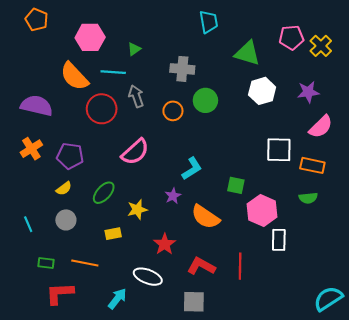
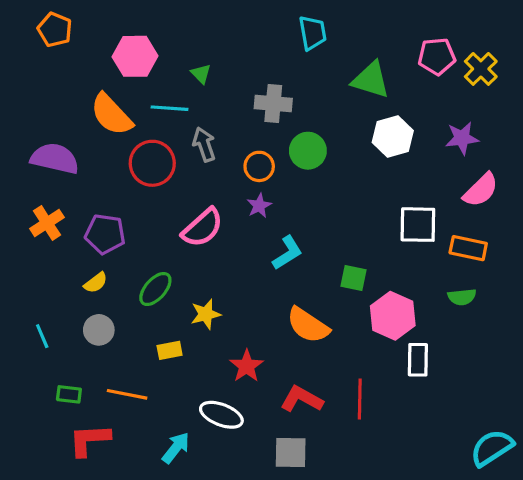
green triangle: (134, 49) -> (201, 74), turned -40
purple star: (173, 196) -> (259, 206), moved

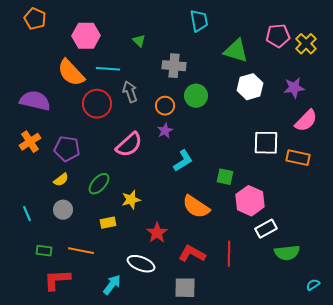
green triangle: (201, 74) -> (139, 41), moved
green semicircle: (462, 297) -> (287, 253), moved, size x1.4
white rectangle: (418, 360) -> (266, 229), turned 60
cyan semicircle: (492, 448) -> (313, 285), size x0.5

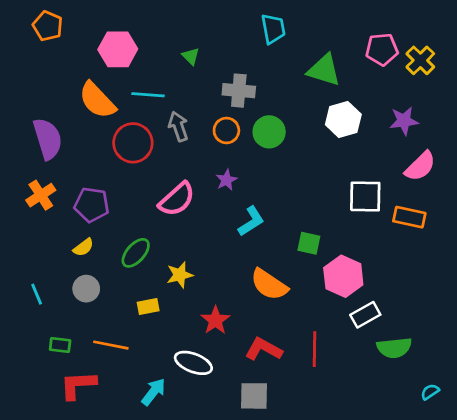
purple semicircle: (35, 101) -> (48, 139), turned 60
orange circle: (165, 106) -> (226, 130), moved

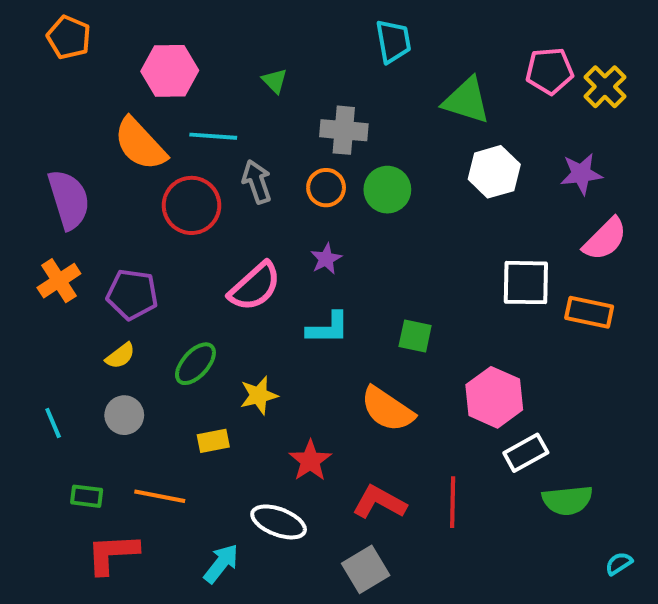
cyan L-shape: (251, 221) -> (328, 328), moved, turned 32
green square: (309, 243) -> (415, 336), moved
gray square: (254, 396) -> (366, 569), turned -32

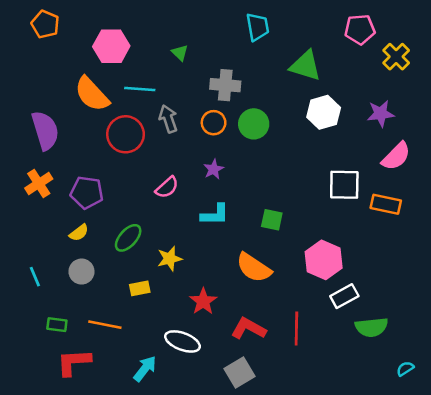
pink pentagon: (550, 71) -> (360, 29), moved
pink semicircle: (255, 287) -> (167, 187), size x0.7

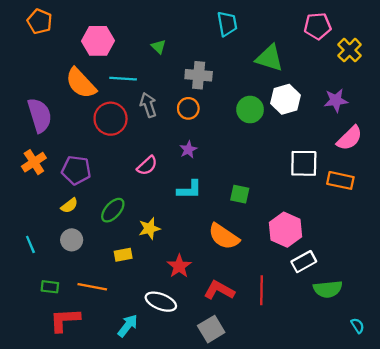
green circle: (254, 124) -> (250, 110), moved
cyan semicircle: (405, 369) -> (358, 326), turned 91

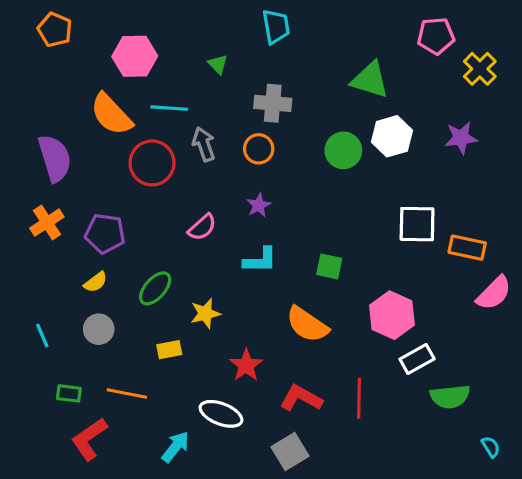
cyan trapezoid: (227, 24) -> (276, 27), moved
pink semicircle: (350, 138) -> (494, 293), moved
red L-shape: (65, 320) -> (89, 439), turned -32

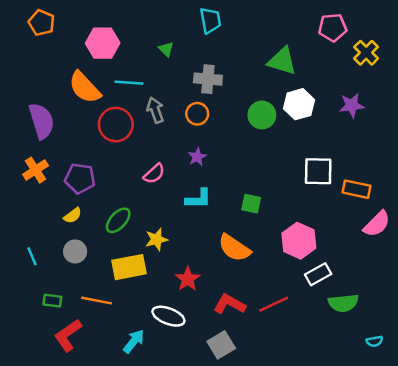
yellow rectangle: (169, 350) -> (129, 267), size x1.8
red line: (359, 398) -> (274, 304), turned 64
cyan semicircle: (491, 447) -> (374, 341), turned 112

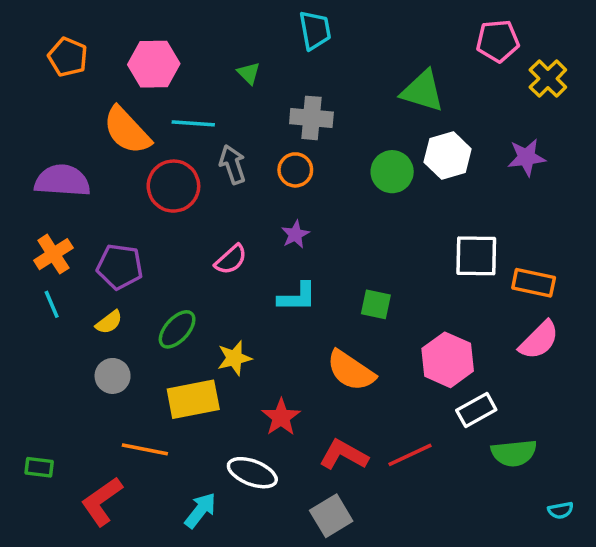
orange pentagon: (42, 23) -> (68, 57), moved
purple semicircle: (42, 121) -> (62, 181), turned -69
pink semicircle: (377, 224) -> (539, 340), moved
cyan line: (32, 256) -> (52, 304), moved
green rectangle: (52, 301) -> (39, 467), moved

